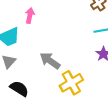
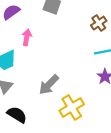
gray arrow: (50, 61) -> (49, 85), turned -80

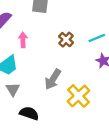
brown cross: (99, 23) -> (66, 40), moved

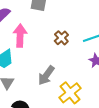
pink arrow: (23, 40) -> (20, 36), size x1.5

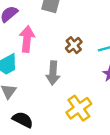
gray arrow: (46, 75) -> (53, 73), moved, turned -36

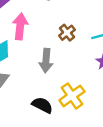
black semicircle: (23, 120) -> (42, 105), moved

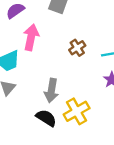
gray arrow: (46, 61) -> (51, 91), moved

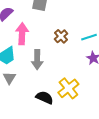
gray arrow: (51, 91) -> (37, 60), moved

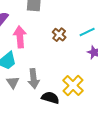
gray arrow: (37, 60) -> (34, 79), moved

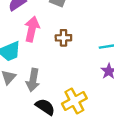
brown cross: (59, 35) -> (63, 38), moved, turned 32

